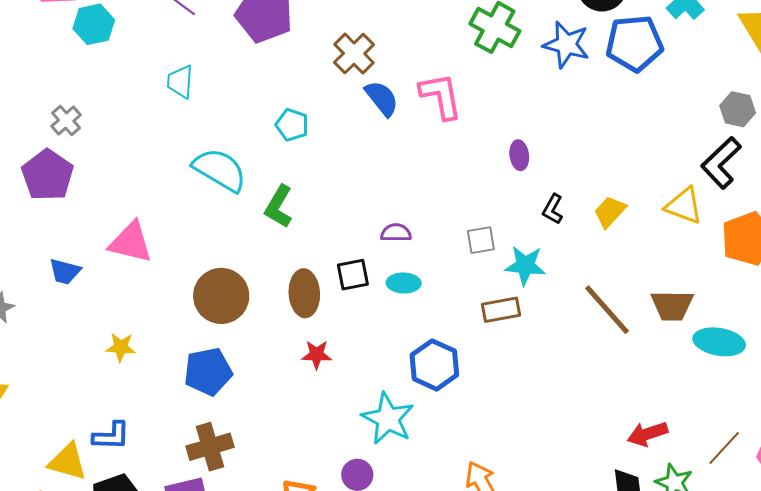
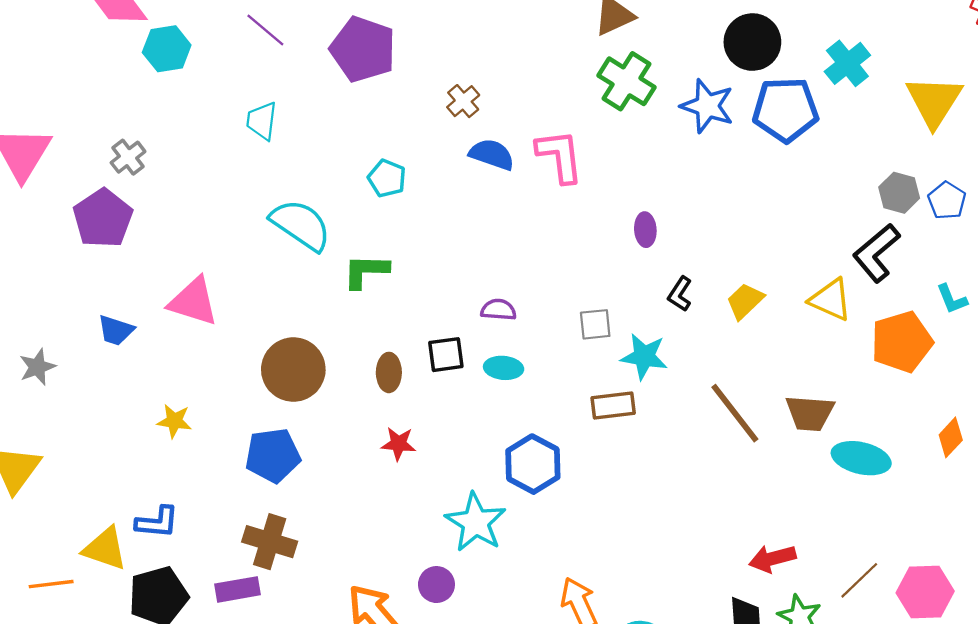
brown cross: (354, 54) -> (463, 101), size x0.7
blue semicircle: (382, 98) -> (492, 154), turned -36
green L-shape: (279, 206) -> (366, 271), turned 57
brown ellipse: (304, 293) -> (389, 372), size x0.7
brown cross: (210, 447) -> (270, 542), turned 30

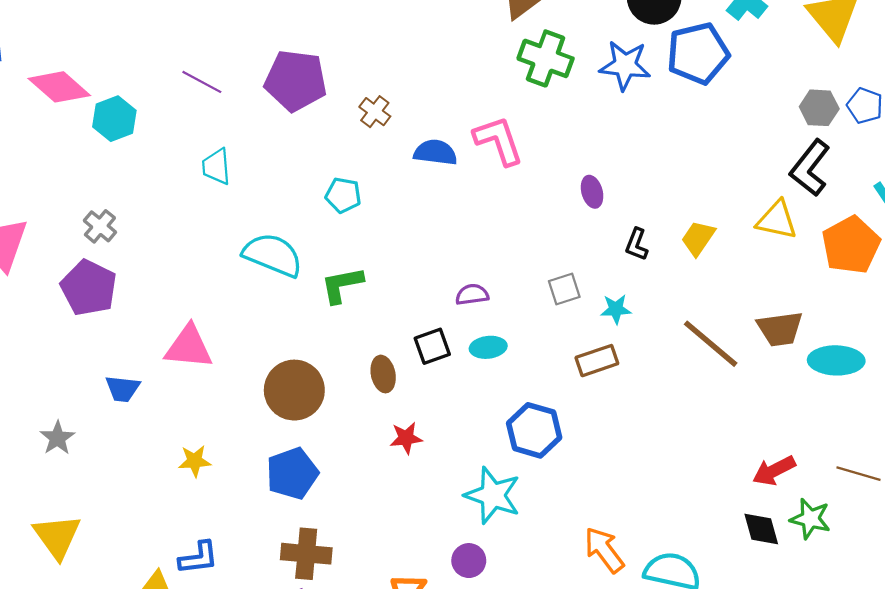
brown cross: (463, 101) -> (375, 112), moved
cyan star: (644, 356) -> (616, 309), size x0.7
brown line: (859, 580) -> (858, 474), turned 72

